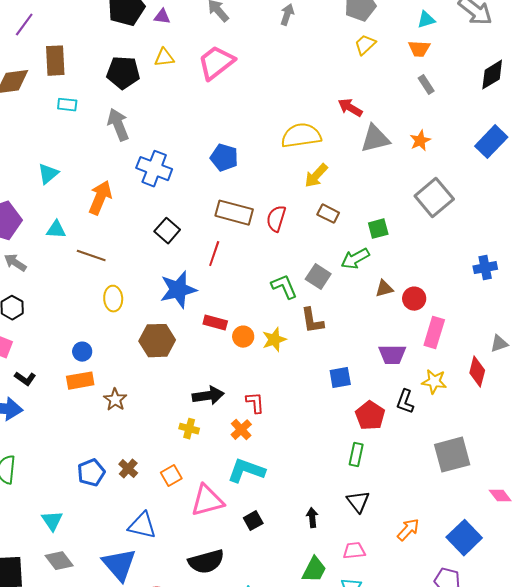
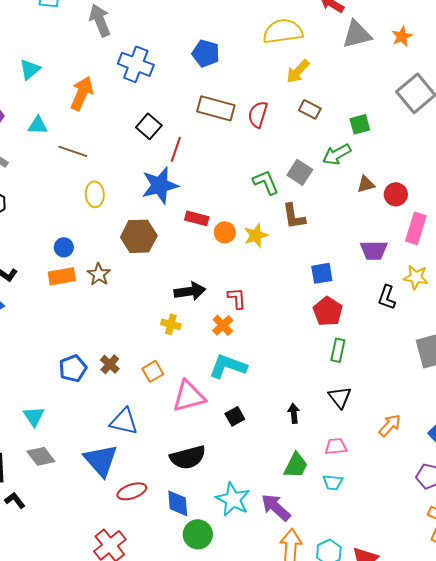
red line: (214, 254) -> (176, 149), moved
brown star: (115, 400) -> (99, 274), moved
red pentagon: (370, 416) -> (328, 311), moved

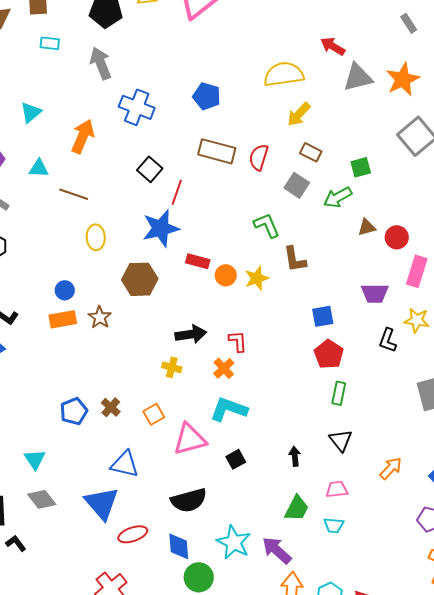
orange star: (402, 36) -> (403, 79), size x1.6
gray square: (300, 172) -> (297, 185), moved

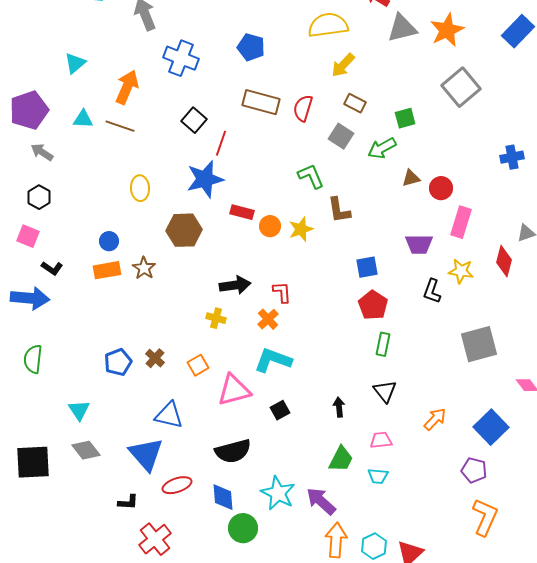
brown line: (74, 194) -> (120, 126), moved
black L-shape: (16, 543) -> (128, 502), moved, turned 130

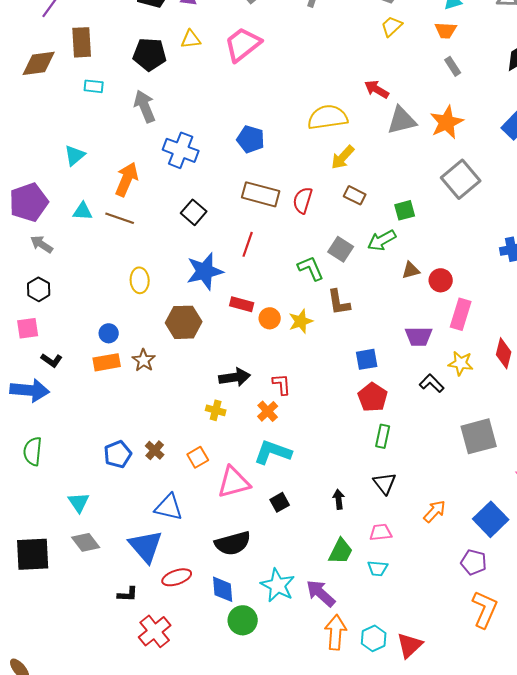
gray square: (341, 136) -> (341, 249), moved
red line: (221, 143) -> (248, 244), moved
pink square: (28, 236) -> (28, 328), turned -30
black L-shape: (432, 291) -> (432, 383), turned 115

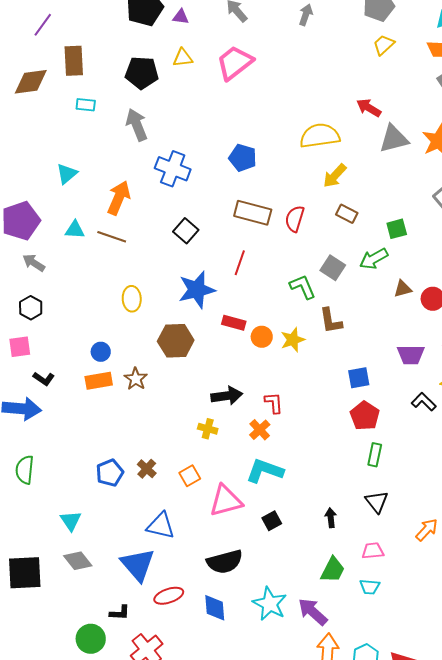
green circle: (243, 620) -> (91, 639), moved

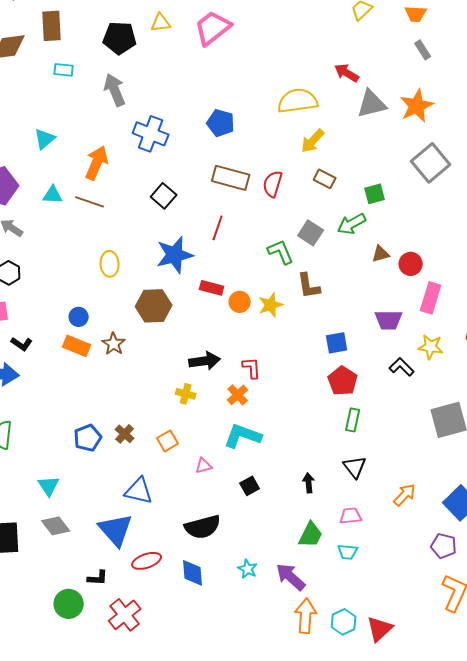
orange rectangle: (99, 381) -> (77, 346), turned 32
pink triangle: (226, 501) -> (204, 466), size x0.5
cyan star: (270, 604) -> (248, 569), size x0.6

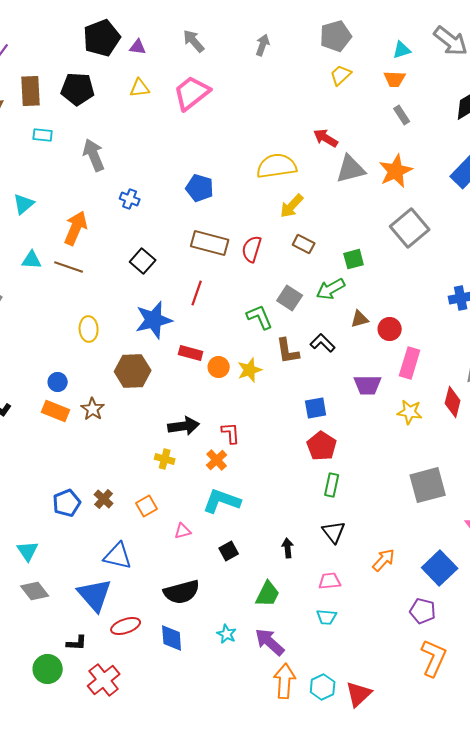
black pentagon: (120, 38) -> (78, 89), moved
blue cross: (151, 134) -> (130, 199), size x0.6
black L-shape: (402, 367) -> (323, 343), moved
green trapezoid: (311, 535) -> (268, 594), moved

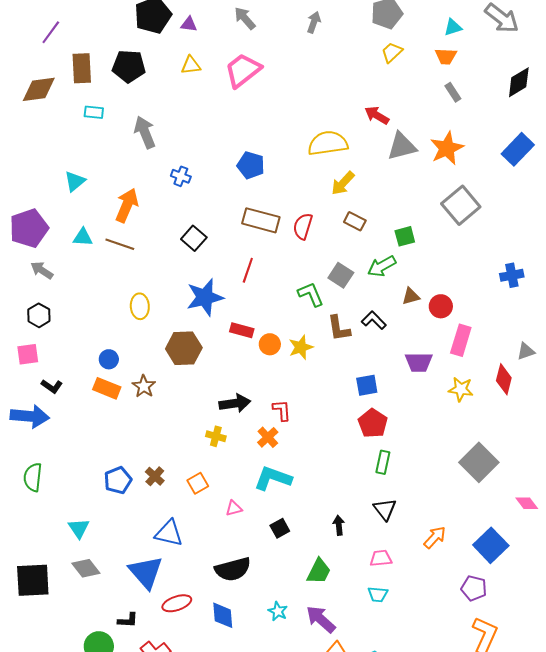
gray square: (428, 485) -> (479, 462), turned -30

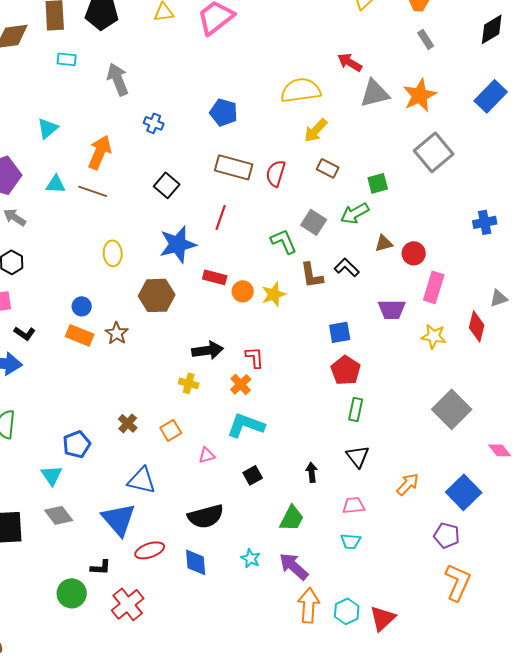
blue pentagon: (118, 480) -> (77, 444), moved

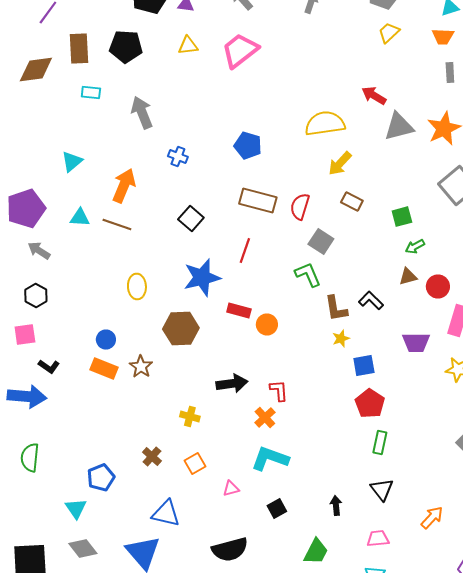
gray rectangle: (426, 39) -> (450, 72), turned 30
green arrow: (355, 213) -> (415, 246), moved, size x0.7
gray square: (314, 222) -> (321, 242), moved
yellow star: (274, 294) -> (341, 338), moved, size x0.7
yellow cross: (189, 383) -> (190, 416), moved

